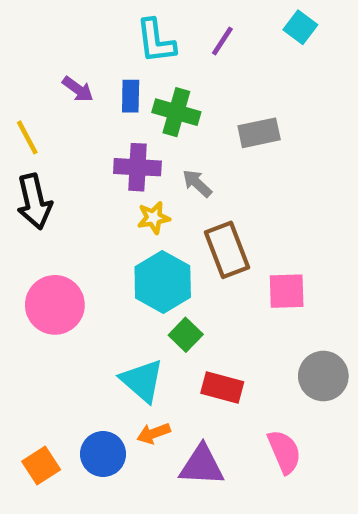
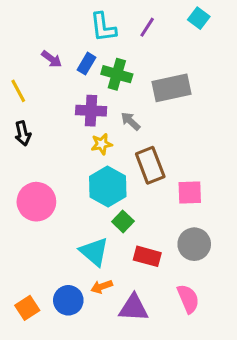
blue rectangle: (131, 96) -> (86, 64), turned 30
gray rectangle: (259, 133) -> (171, 88), size x1.4
black arrow: (34, 202) -> (23, 133), size x0.7
gray circle: (323, 376) -> (194, 244), moved

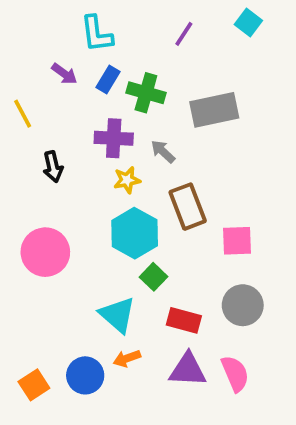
cyan L-shape: (103, 27) -> (97, 34), moved
black arrow: (23, 133) -> (53, 167), moved
purple triangle: (134, 308) -> (188, 370), moved

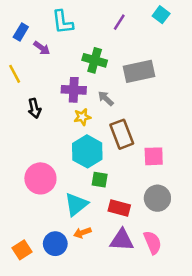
blue rectangle: (108, 79) -> (21, 32), moved
pink circle: (45, 252) -> (40, 178), moved
green square: (154, 277) -> (100, 180), turned -35
cyan triangle: (117, 315) -> (76, 204), turned 40

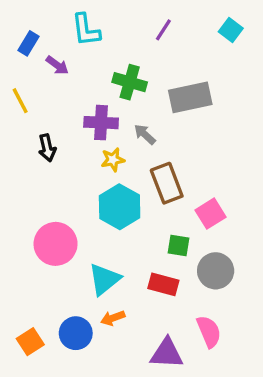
cyan square: (161, 15) -> (231, 30), moved
pink square: (154, 156) -> (211, 214), turned -30
green square: (100, 180) -> (179, 246), moved
purple triangle: (122, 240) -> (167, 353), moved

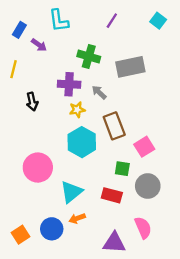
yellow line: (20, 101) -> (14, 69), turned 42

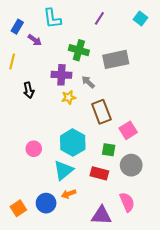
cyan hexagon: (82, 142) -> (73, 143), moved
pink circle: (38, 168) -> (34, 149), size x0.6

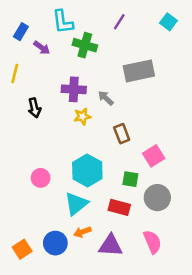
green cross: (79, 50) -> (85, 45), moved
brown rectangle: (101, 112) -> (122, 134), size x0.7
purple triangle: (101, 215) -> (111, 246), moved

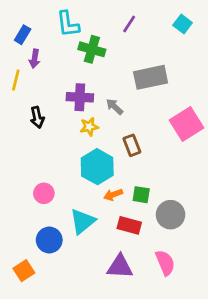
purple arrow: (42, 48) -> (35, 59), moved, turned 63
pink square: (154, 156) -> (187, 124), moved, size x1.4
cyan hexagon: (87, 171) -> (97, 167), moved
orange arrow: (82, 232) -> (113, 195), moved
blue circle: (55, 243) -> (49, 240), moved

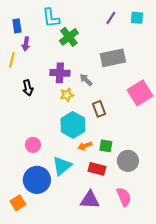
purple line: (129, 24) -> (111, 18), moved
cyan square: (183, 24) -> (137, 18), turned -32
blue rectangle: (23, 35) -> (17, 26), turned -40
green cross: (92, 49) -> (69, 37), turned 36
blue circle: (49, 240) -> (37, 180), size x1.4

